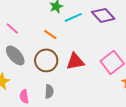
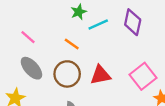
purple diamond: (103, 15) -> (133, 22), turned 55

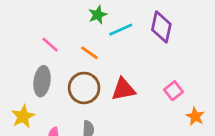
pink line: (28, 37) -> (50, 45), moved
gray ellipse: (31, 68) -> (42, 81), turned 50
pink square: (143, 76) -> (174, 91), size x0.6

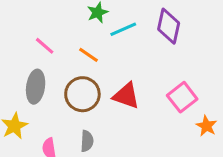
red triangle: (123, 89) -> (126, 96), turned 30
pink square: (174, 91) -> (182, 97), size x1.4

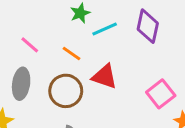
red triangle: (126, 96) -> (105, 77), moved

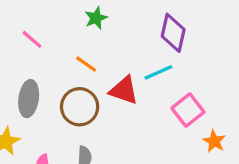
cyan line: (105, 29) -> (158, 72), moved
pink line: (30, 45) -> (32, 39), moved

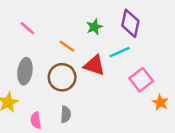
green star: (96, 18) -> (94, 27), moved

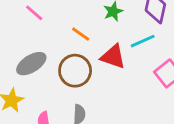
gray ellipse: (25, 71) -> (31, 64), turned 50

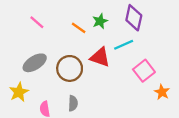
orange line: (81, 34) -> (79, 28), moved

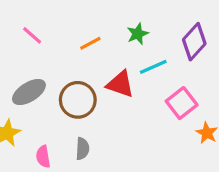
purple diamond: (134, 18) -> (194, 42), moved, turned 30
green star: (100, 21) -> (138, 34), moved
orange line: (79, 28) -> (90, 43), turned -63

